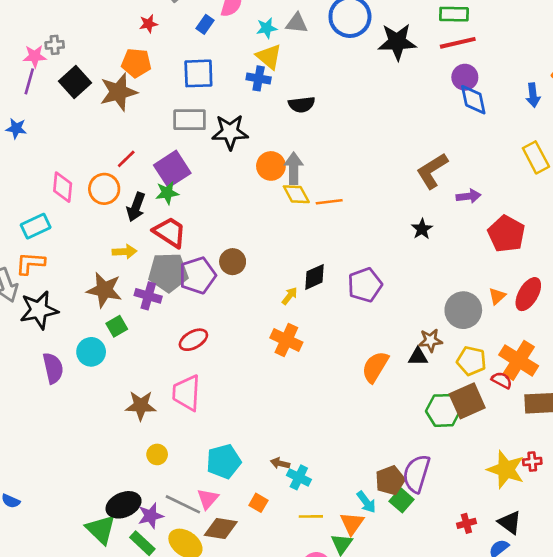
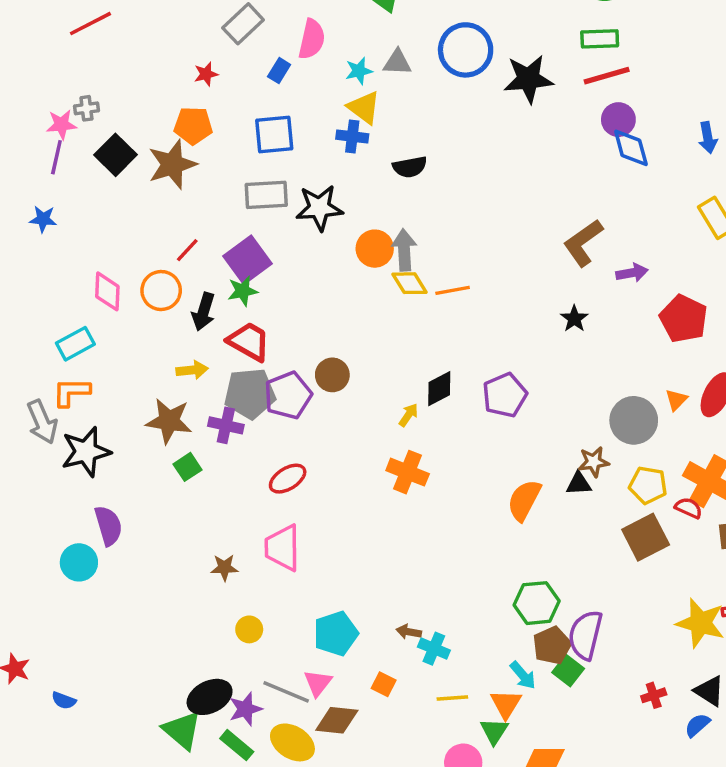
cyan circle: (91, 352) -> (79, 562), moved
brown star: (141, 406) -> (224, 568), size x0.7
green hexagon: (443, 410) -> (537, 603), moved

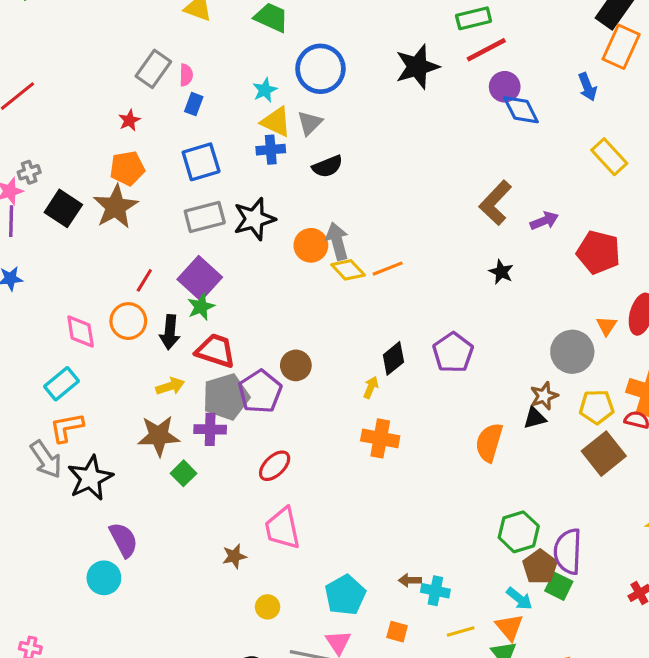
pink semicircle: (312, 39) -> (186, 75), moved, size x0.6
blue circle: (466, 50) -> (320, 69), moved
gray triangle: (397, 62) -> (310, 123), moved, turned -36

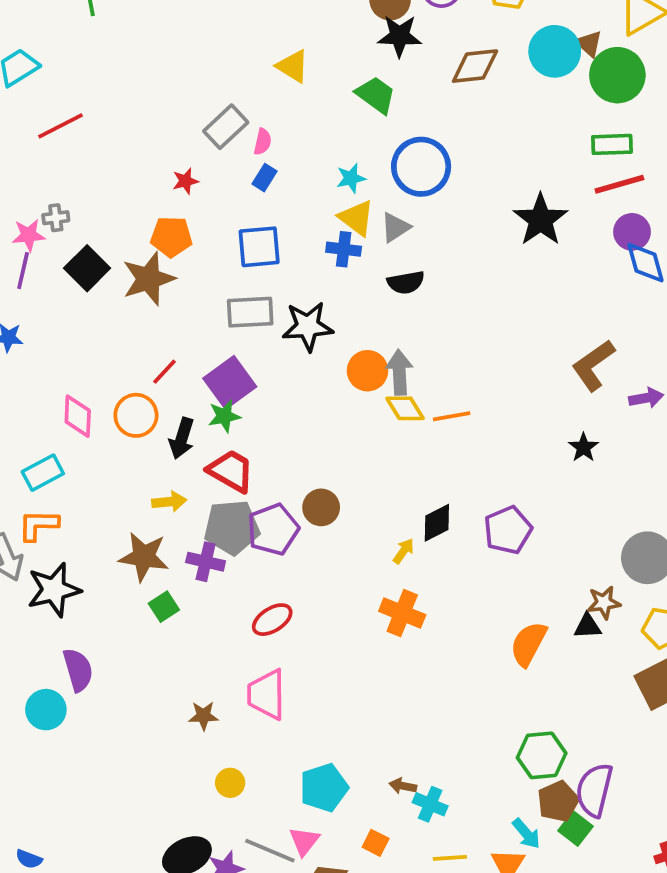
black star: (417, 67) -> (541, 220), moved, turned -30

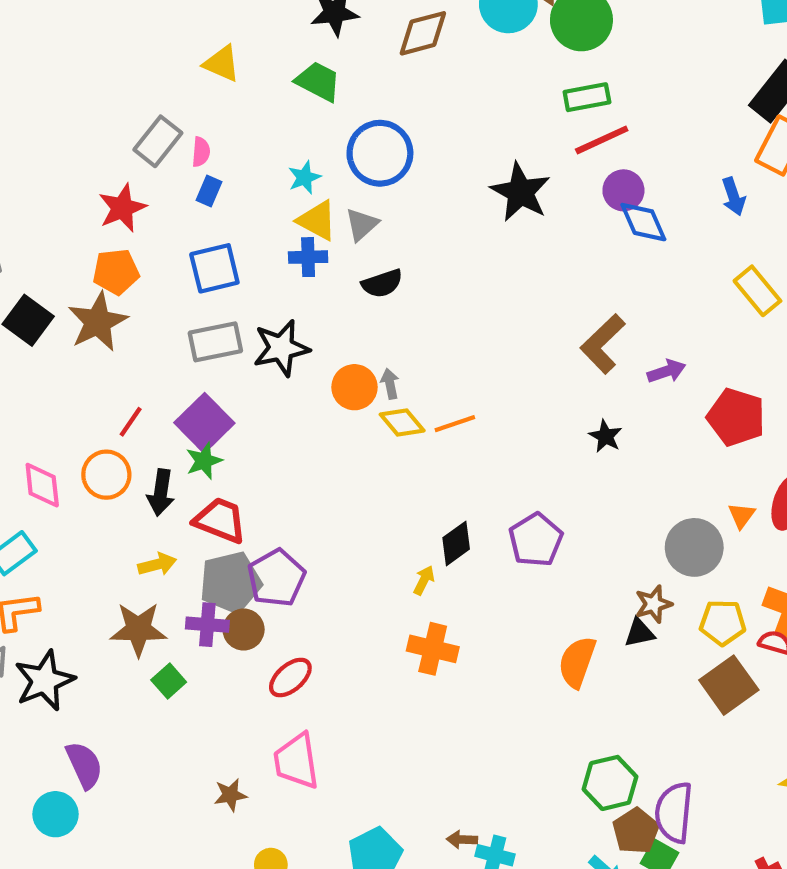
red star: (185, 181) -> (122, 208), size x1.6
gray arrow: (399, 372) -> (390, 384), size x0.6
brown circle: (321, 507) -> (244, 630), moved

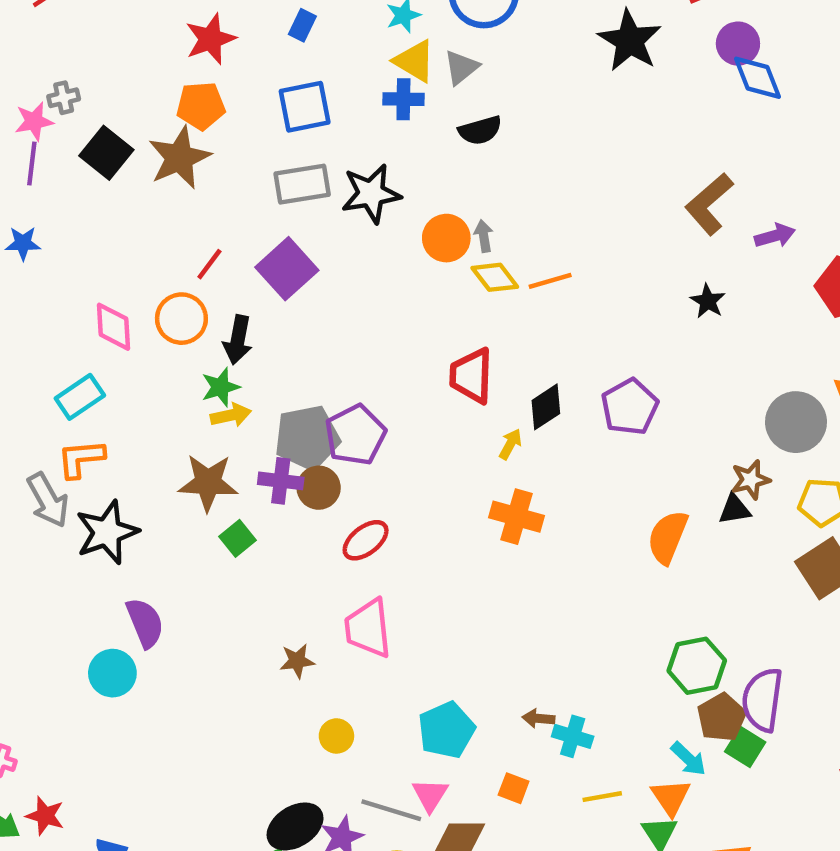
green star: (204, 461) -> (220, 387), moved
red trapezoid: (220, 520) -> (471, 376), moved, turned -112

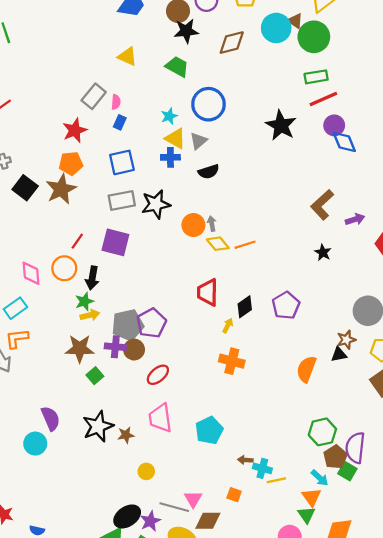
purple square: (287, 269) -> (115, 242), turned -32
black star: (107, 532) -> (98, 426), moved
cyan pentagon: (446, 730) -> (209, 430), moved
yellow line: (602, 797) -> (276, 480), moved

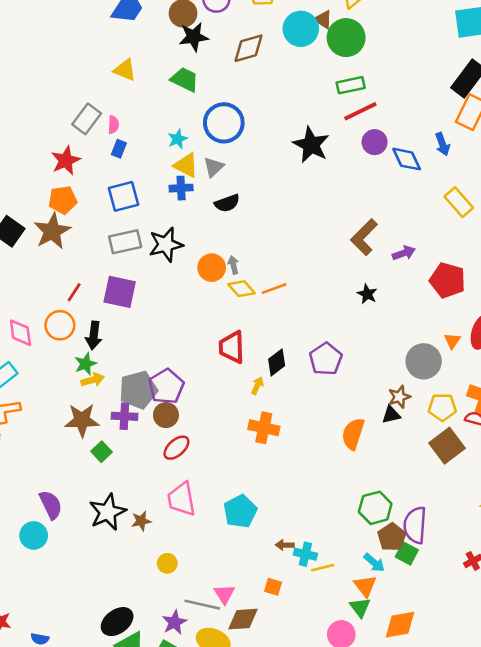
blue diamond: (344, 142) -> (407, 159), moved
brown circle: (134, 350) -> (166, 415), moved
black ellipse: (127, 516) -> (117, 622), moved

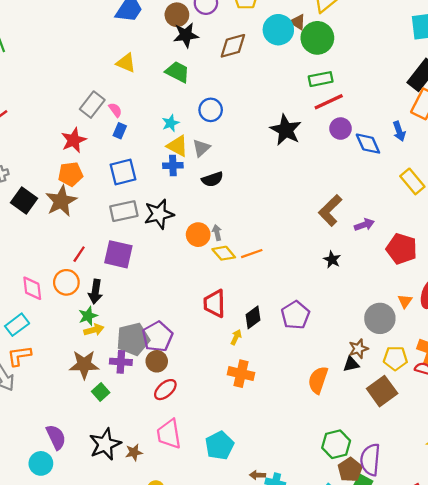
blue circle: (224, 123) -> (211, 110), size x0.7
pink semicircle: (113, 125) -> (115, 110), turned -40
brown square: (447, 446) -> (382, 391), moved

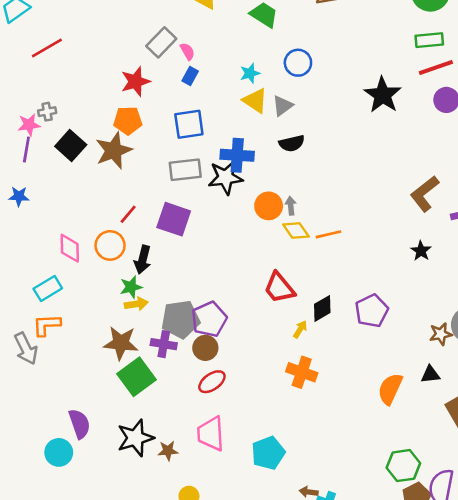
blue cross: (173, 166) -> (237, 155), moved, size x1.4
red trapezoid: (214, 304) -> (279, 288), turned -44
brown star: (358, 349) -> (441, 334), moved
green square: (101, 392) -> (137, 377), size x1.8

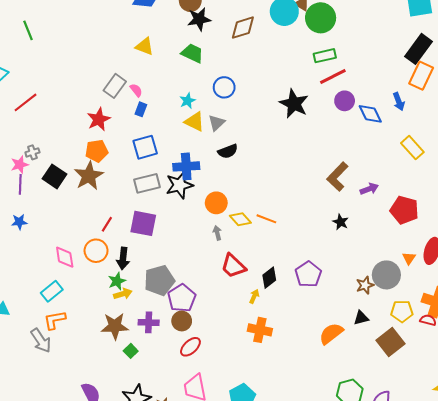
gray arrow: (291, 206) -> (217, 233), moved
orange line: (328, 234) -> (266, 219), turned 42
gray pentagon: (181, 319) -> (159, 280), moved
green square: (137, 377) -> (131, 351), size x0.5
orange semicircle: (390, 389) -> (331, 334), turned 35

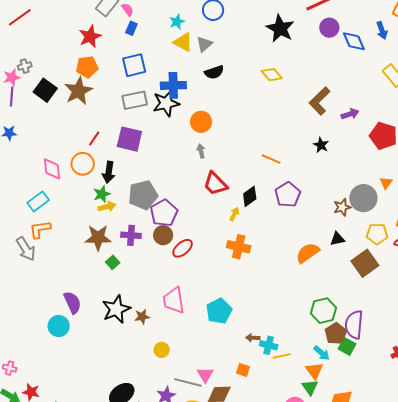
yellow diamond: (240, 219) -> (272, 75), moved
orange line: (266, 219) -> (271, 159), moved
red ellipse: (190, 347) -> (183, 248), moved

